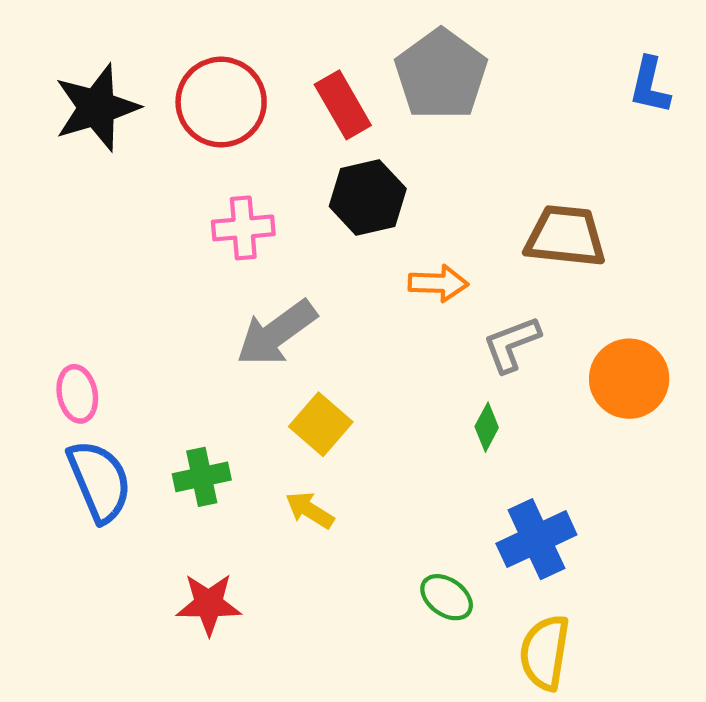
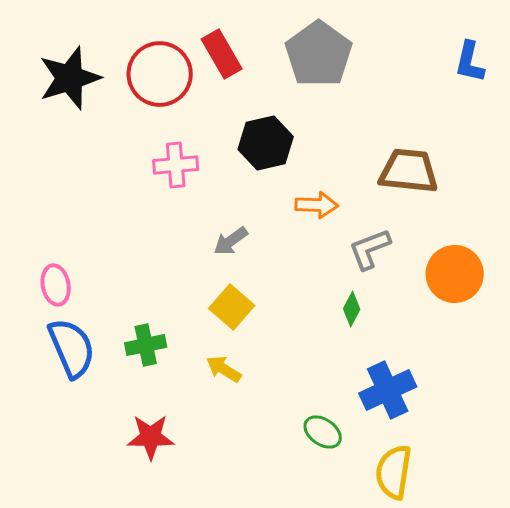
red rectangle: (343, 105) -> (222, 54), moved
gray arrow: (276, 333) -> (231, 241), moved, size x0.6

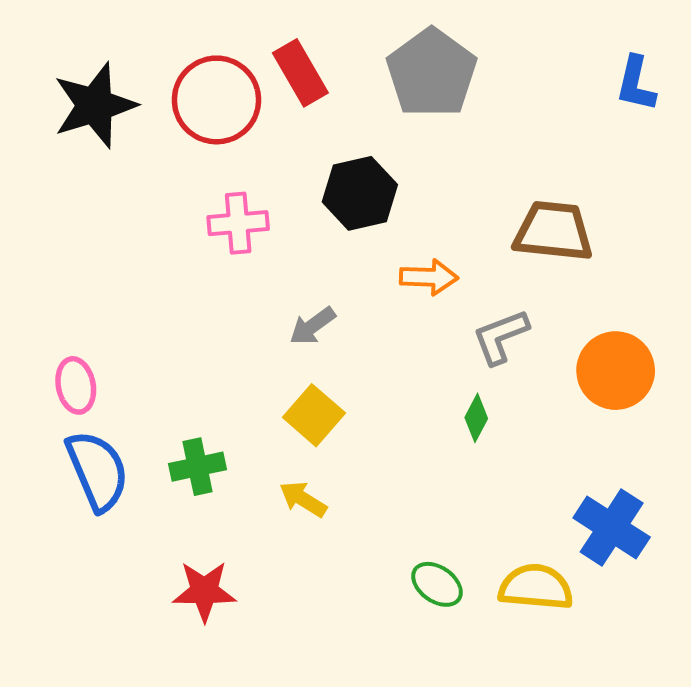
blue cross: (388, 390) -> (612, 528), moved, turned -32
yellow semicircle: (394, 472) -> (536, 587), moved, turned 86

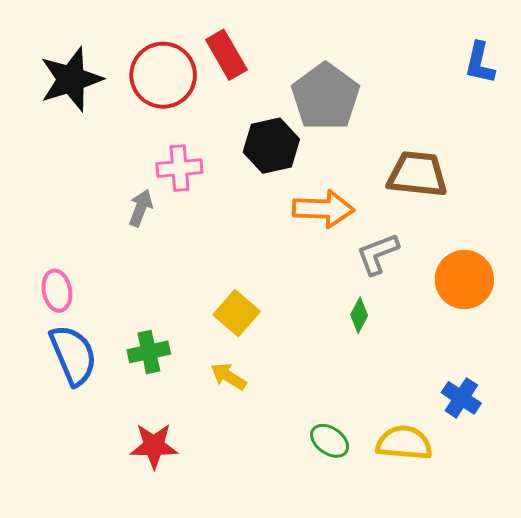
gray pentagon: (432, 73) -> (325, 97), moved
orange arrow: (429, 277) -> (323, 209), size x1.4
gray arrow: (313, 326) -> (141, 208), moved, turned 147
blue cross: (612, 528) -> (461, 398), size x0.7

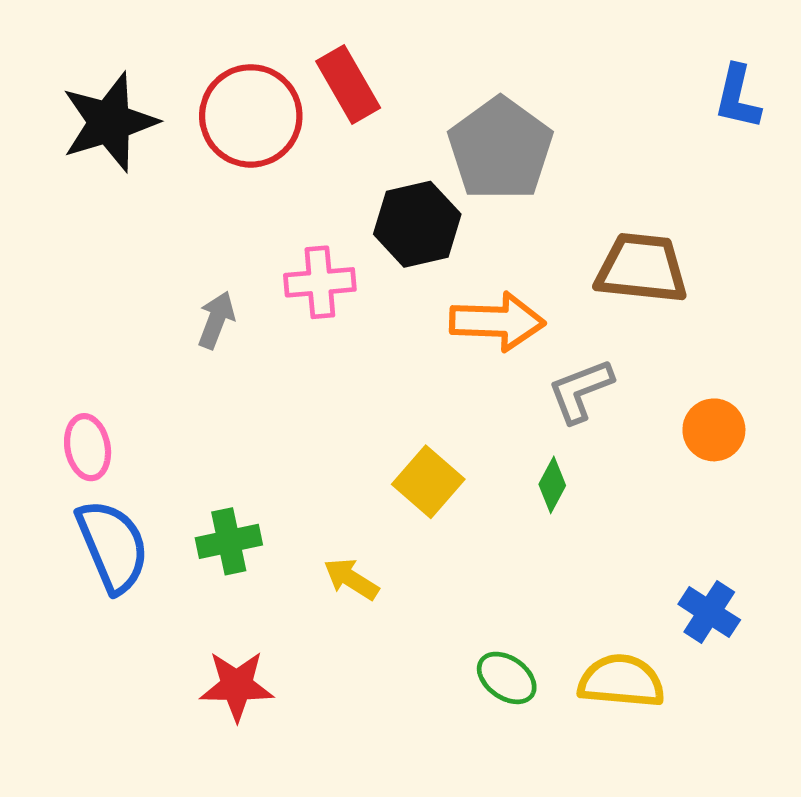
pink cross: (179, 168) -> (320, 282), moved
orange circle: (464, 279) -> (714, 430), size x0.7
yellow square: (237, 313) -> (428, 482), moved

